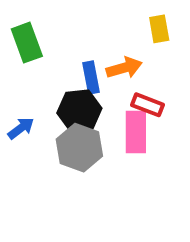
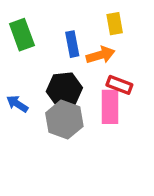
yellow rectangle: (159, 29) -> (115, 24), moved
blue rectangle: (91, 78) -> (72, 44), moved
blue arrow: (21, 128) -> (17, 104), turned -110

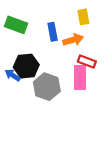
green rectangle: (22, 35) -> (16, 25), turned -50
black hexagon: (64, 90) -> (26, 66), moved

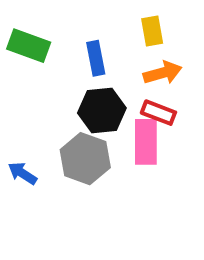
orange arrow: (73, 40) -> (163, 73), moved
black hexagon: (26, 66) -> (102, 111), moved
blue arrow: (13, 75) -> (22, 173), moved

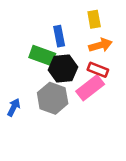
green rectangle: (29, 46) -> (42, 56), moved
pink rectangle: (146, 142) -> (90, 88), turned 52
blue arrow: (22, 173) -> (14, 107), turned 84

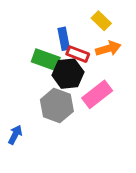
yellow rectangle: (94, 19) -> (101, 21), turned -36
red rectangle: (98, 70) -> (78, 54), moved
blue arrow: (14, 107) -> (15, 135), moved

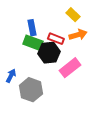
blue rectangle: (64, 39) -> (32, 28), moved
gray hexagon: (57, 106) -> (31, 90), moved
blue arrow: (15, 135) -> (11, 76), moved

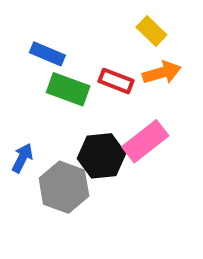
blue rectangle: (32, 28) -> (47, 54), moved, turned -56
black hexagon: (49, 53) -> (101, 156), moved

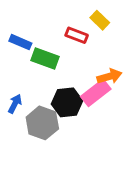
blue rectangle: (47, 54) -> (20, 42), moved
orange arrow: (162, 73) -> (109, 76), moved
red rectangle: (116, 81) -> (77, 35), moved

